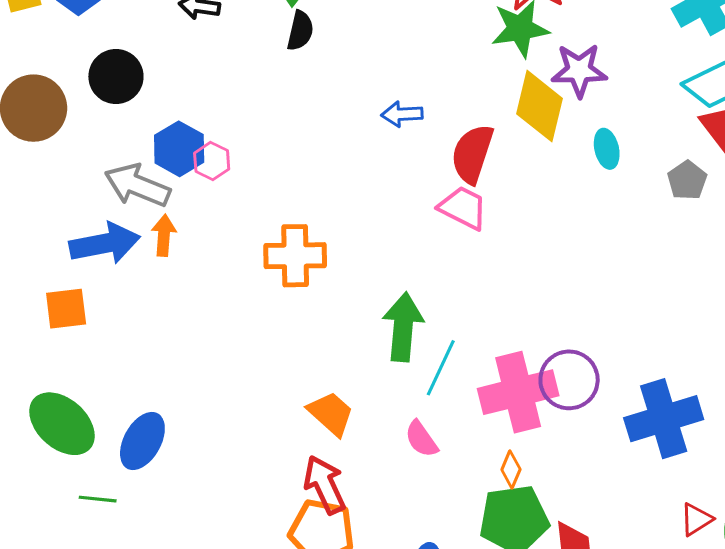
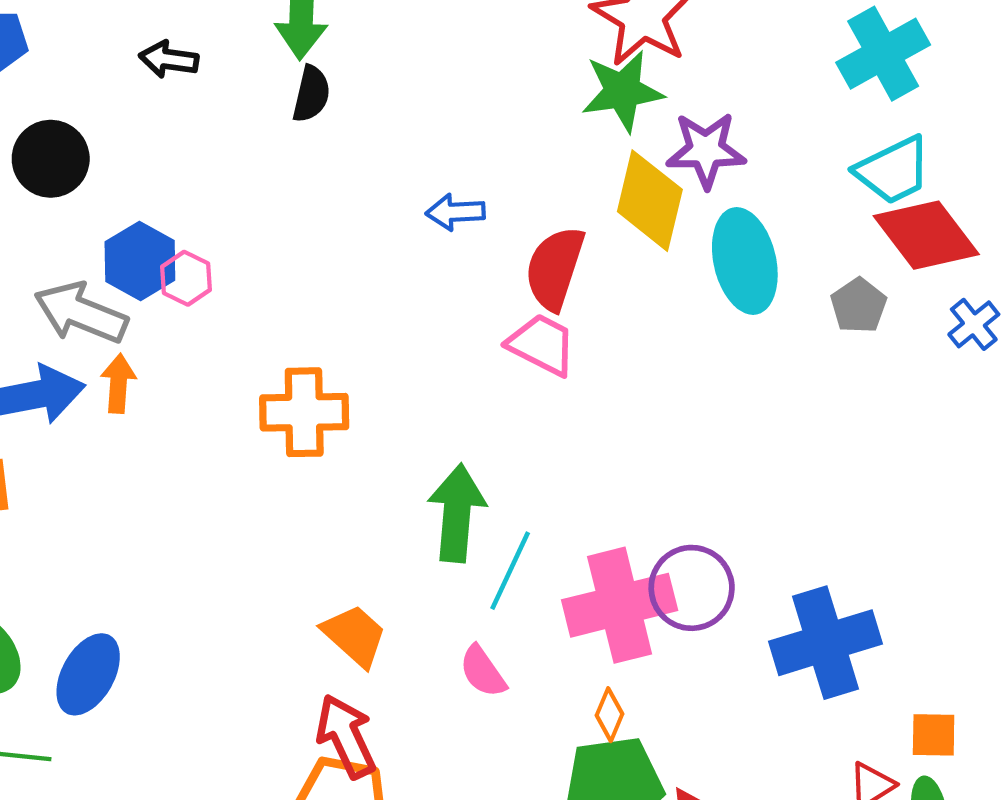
cyan ellipse: (607, 149) -> (745, 261), size x1.8

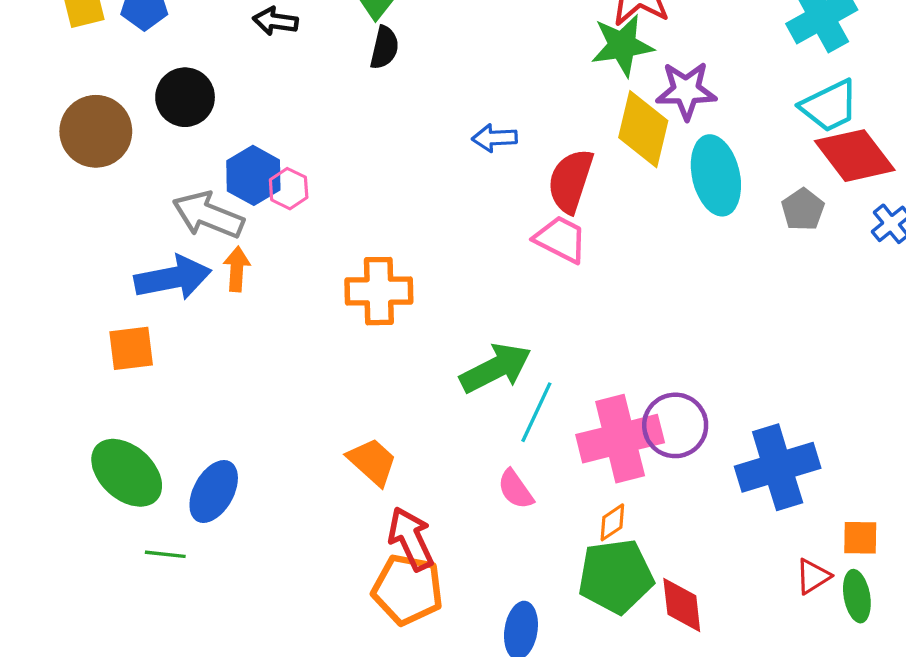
green arrow: (457, 513) -> (496, 368), turned 58
orange trapezoid: (355, 635) -> (372, 462), moved
orange diamond: (609, 715) -> (612, 522), turned 33

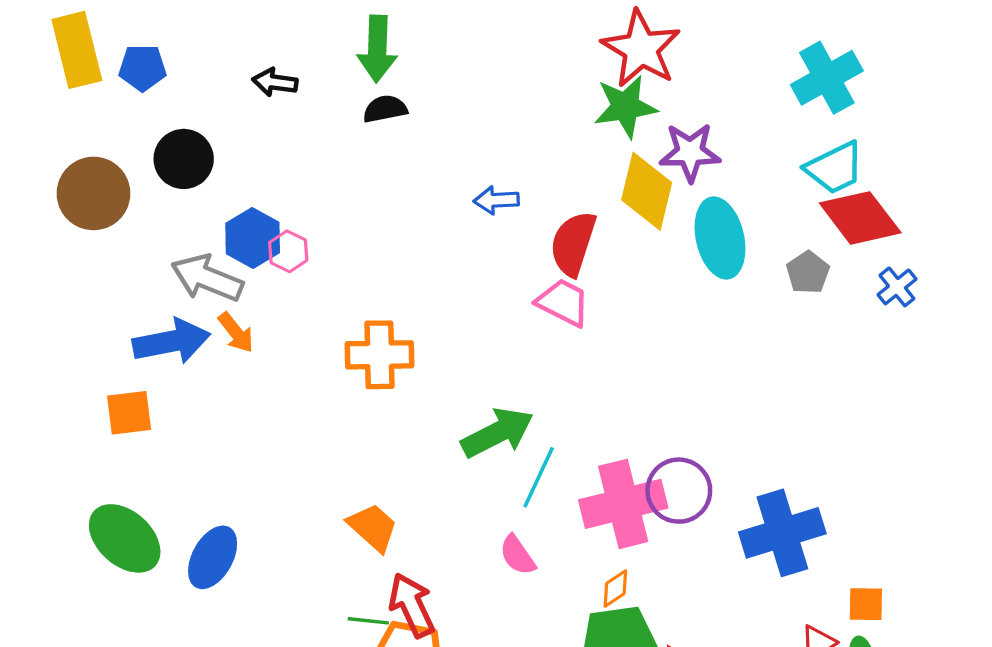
black semicircle: (384, 48) -> (385, 109), turned -114
orange arrow: (237, 269) -> (236, 333), turned 138
green line: (165, 554) -> (368, 621), moved

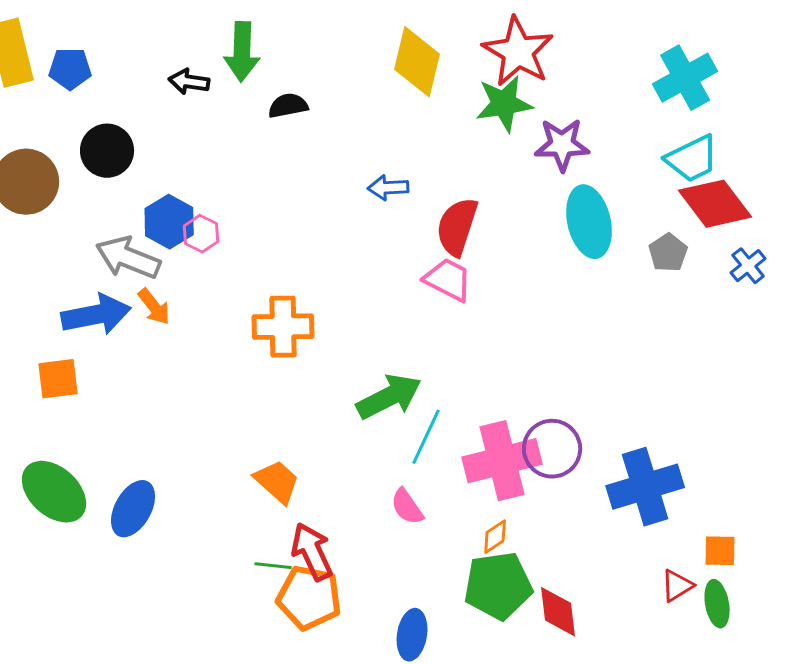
green arrow: (377, 49) -> (242, 52), moved
yellow diamond: (647, 191) -> (417, 62), moved

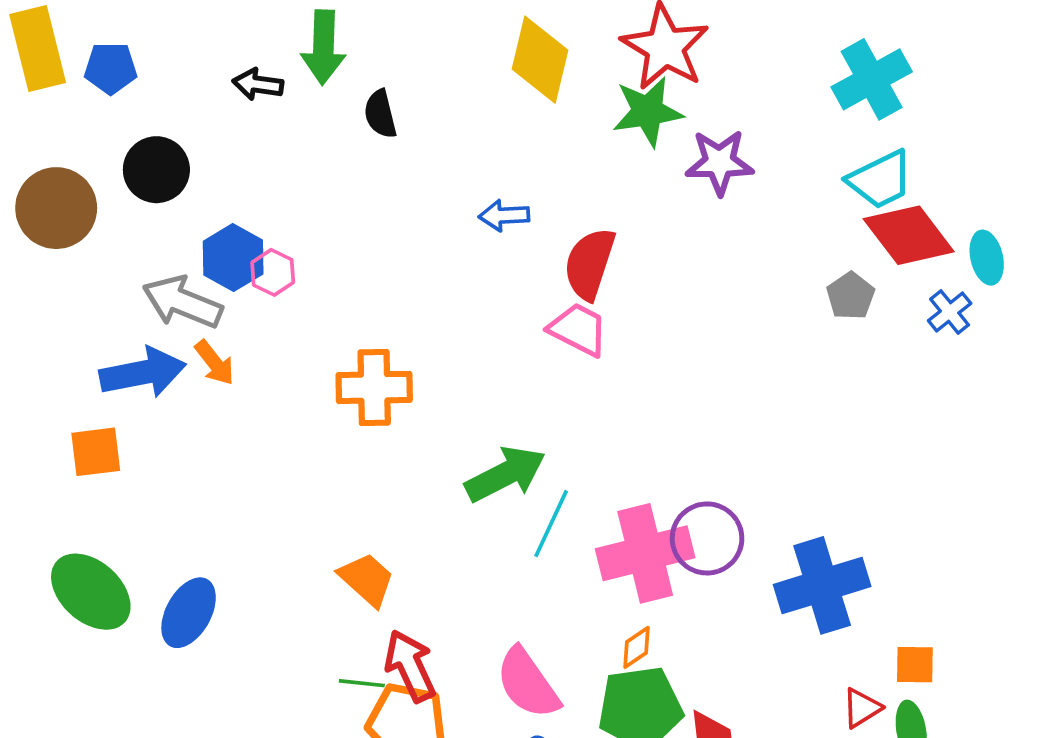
black semicircle: (288, 106) -> (380, 114), turned -93
cyan ellipse: (589, 222) -> (987, 258), moved, size x0.6
pink semicircle: (407, 507) -> (528, 683), moved, size x1.6

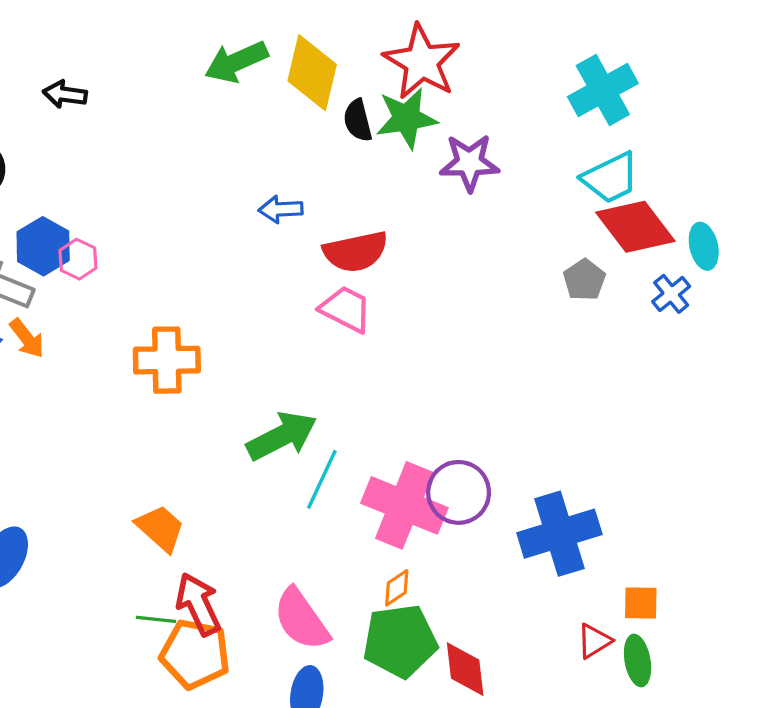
green arrow: (323, 47) -> (236, 62), moved, turned 64
black semicircle: (380, 114) -> (358, 120), moved
red semicircle: (589, 264) -> (356, 252), turned -120
pink cross: (645, 553) -> (404, 505), turned 36

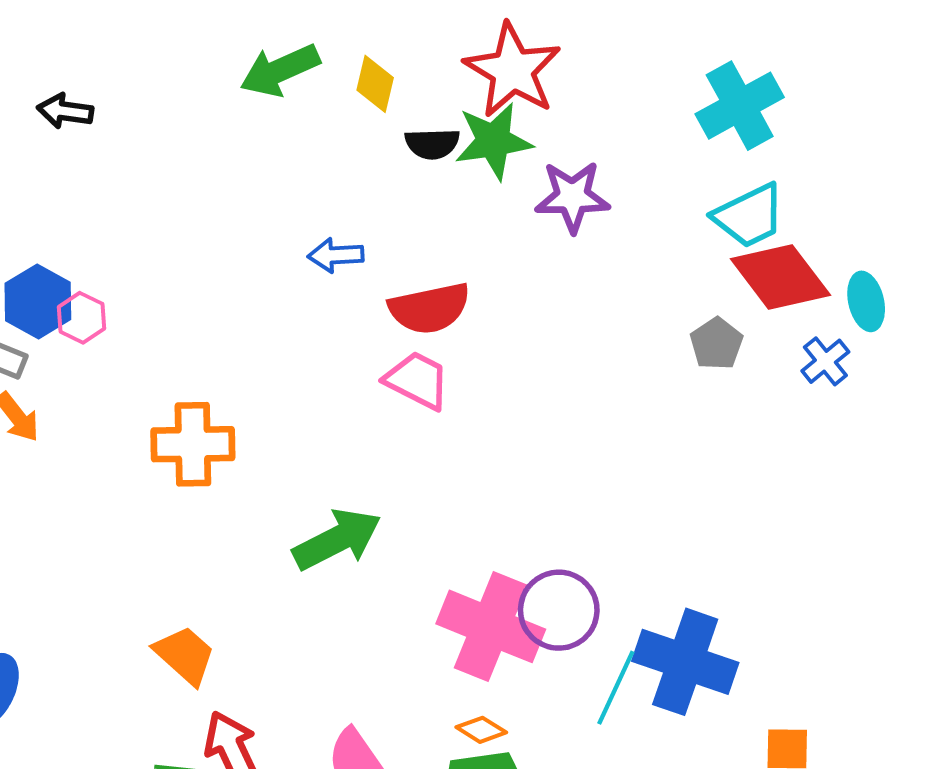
yellow diamond: (312, 73) -> (375, 84), size x0.6
black semicircle: (358, 120) -> (432, 144), turned -78
cyan line: (322, 479) -> (616, 688), moved
blue cross: (559, 534) -> (685, 662), turned 36
orange diamond: (397, 588) -> (481, 730), turned 66

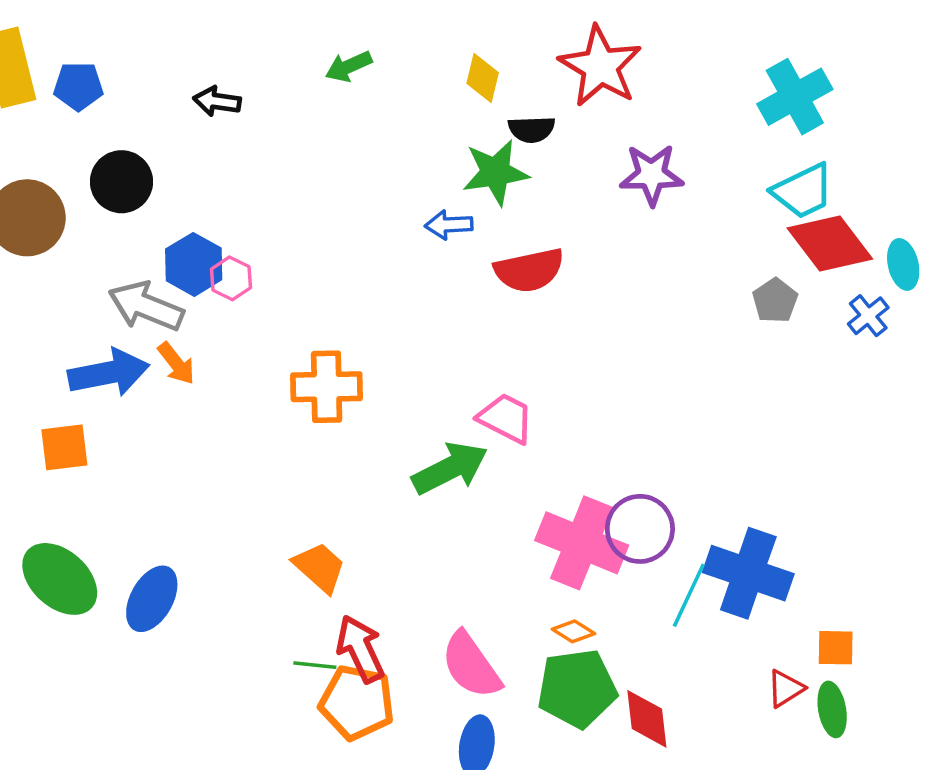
green arrow: (280, 70) -> (349, 66), moved, size x0.7
green star: (493, 141) -> (495, 172), moved
pink trapezoid: (417, 380) -> (506, 418), moved

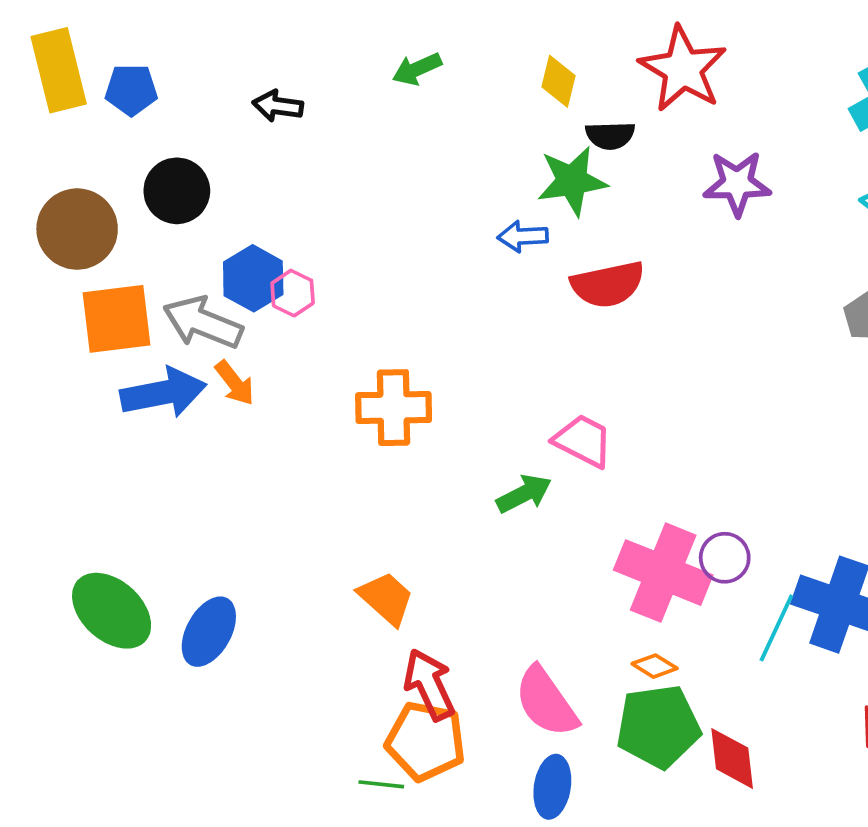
orange square: (64, 447) -> (117, 319), moved, size x1.4
green arrow: (450, 468) -> (524, 494), size x0.7
purple circle: (640, 529) -> (725, 558), size x0.7
green line: (315, 665) -> (381, 784), moved

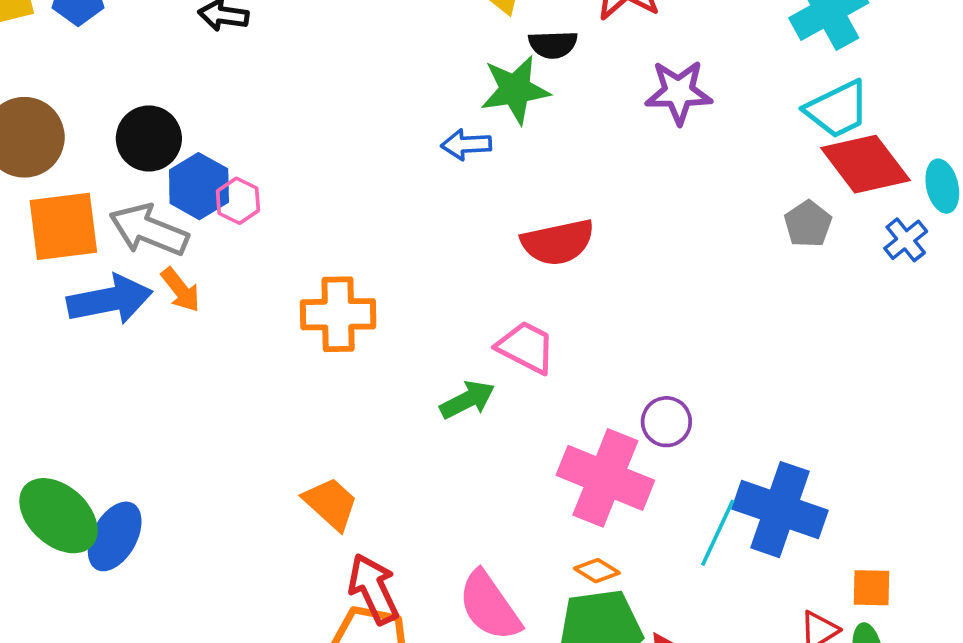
black circle: (177, 191) -> (149, 138), moved
red semicircle: (608, 284) -> (558, 242), moved
purple circle: (725, 558) -> (666, 422), moved
blue ellipse: (209, 632) -> (115, 536), moved

